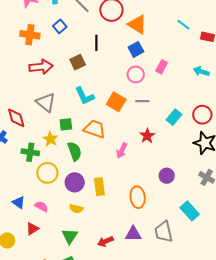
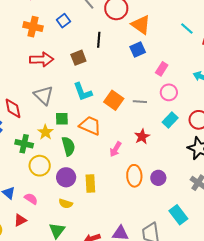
pink circle: (136, 74) -> (169, 92), moved
orange ellipse: (138, 197) -> (134, 176), moved

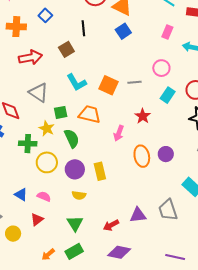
pink rectangle: (162, 69) -> (167, 32), moved

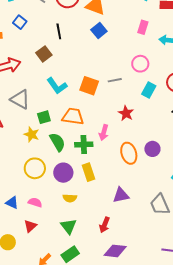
green cross: (28, 144) -> (84, 144), moved
purple triangle: (138, 215) -> (121, 195), moved
red arrow: (111, 225) -> (105, 225), turned -35

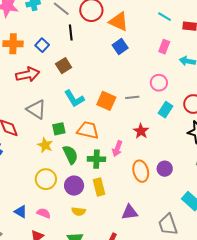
blue square: (20, 22) -> (42, 45), moved
black line: (59, 31) -> (71, 33), moved

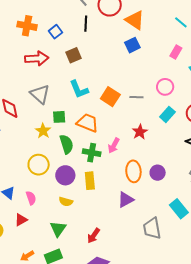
purple triangle: (130, 212) -> (126, 200), moved, turned -30
pink semicircle: (44, 213) -> (31, 198), turned 40

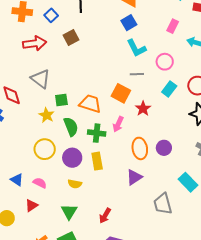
cyan L-shape: (79, 89) -> (136, 48), moved
orange square: (110, 97) -> (121, 93), moved
pink semicircle: (31, 198) -> (40, 183), turned -40

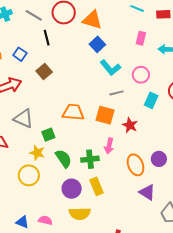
orange trapezoid: (90, 104) -> (73, 112), moved
yellow circle: (45, 149) -> (29, 175), moved
purple triangle: (134, 177) -> (147, 192), moved, turned -42
yellow semicircle: (75, 184) -> (80, 214), size x1.5

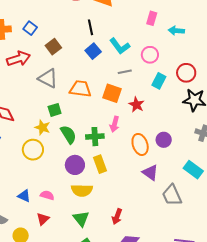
black line: (47, 38) -> (90, 27), moved
blue square: (97, 44) -> (93, 51), moved
gray triangle: (23, 119) -> (48, 78), moved

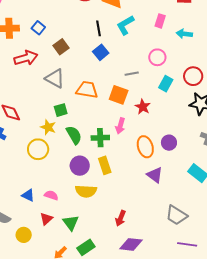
cyan L-shape: (120, 46) -> (125, 25), moved, turned 95
gray trapezoid: (172, 195) -> (176, 215), moved, turned -35
green triangle: (81, 219) -> (71, 223), moved

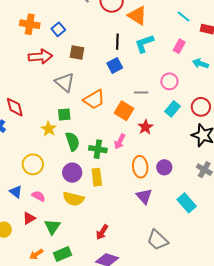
brown square: (61, 47) -> (77, 52), turned 35
orange trapezoid: (87, 90) -> (94, 99), turned 130
yellow circle: (38, 149) -> (33, 164), moved

